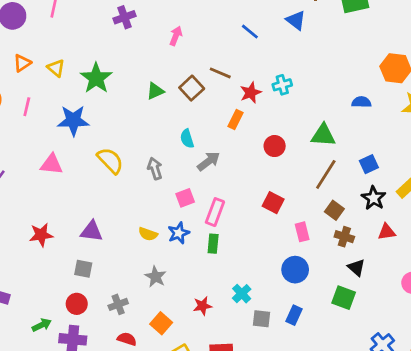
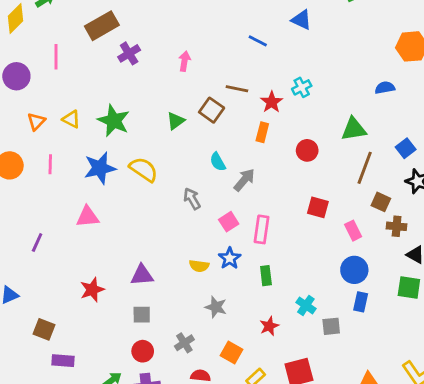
yellow semicircle: (110, 161) -> (144, 169), moved
green rectangle: (213, 244) -> (266, 276), moved
blue rectangle: (294, 315) -> (361, 302), moved

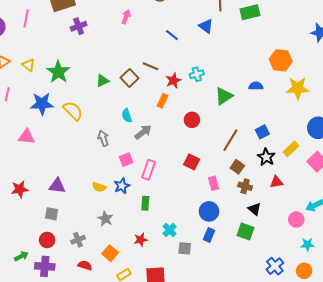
pink arrow: (184, 61) -> (126, 17), moved
green triangle: (354, 129) -> (224, 96), moved, turned -36

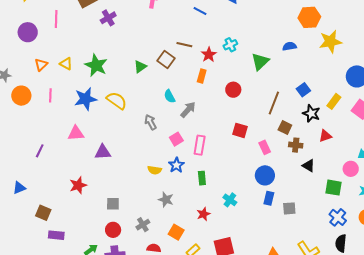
purple triangle: (57, 186) -> (103, 152), moved
green square: (245, 231) -> (333, 188), moved
gray square: (185, 248) -> (289, 208), moved

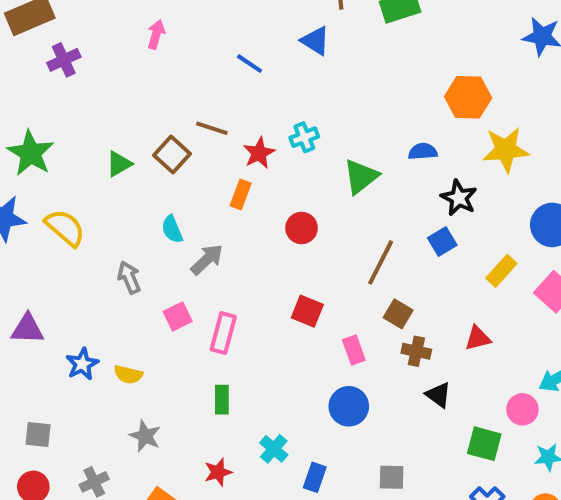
black star: (311, 113) -> (459, 198), moved
blue star: (176, 165) -> (82, 364), moved
blue rectangle: (269, 198) -> (315, 477), moved

